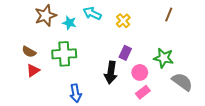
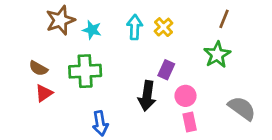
cyan arrow: (92, 13) -> (135, 27), moved, turned 66
green star: (164, 58) -> (217, 55), moved, turned 30
pink rectangle: (143, 92) -> (190, 122), turned -64

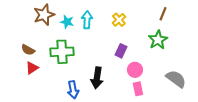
cyan arrow: (135, 27) -> (87, 20), moved
black arrow: (147, 96) -> (97, 78), moved

